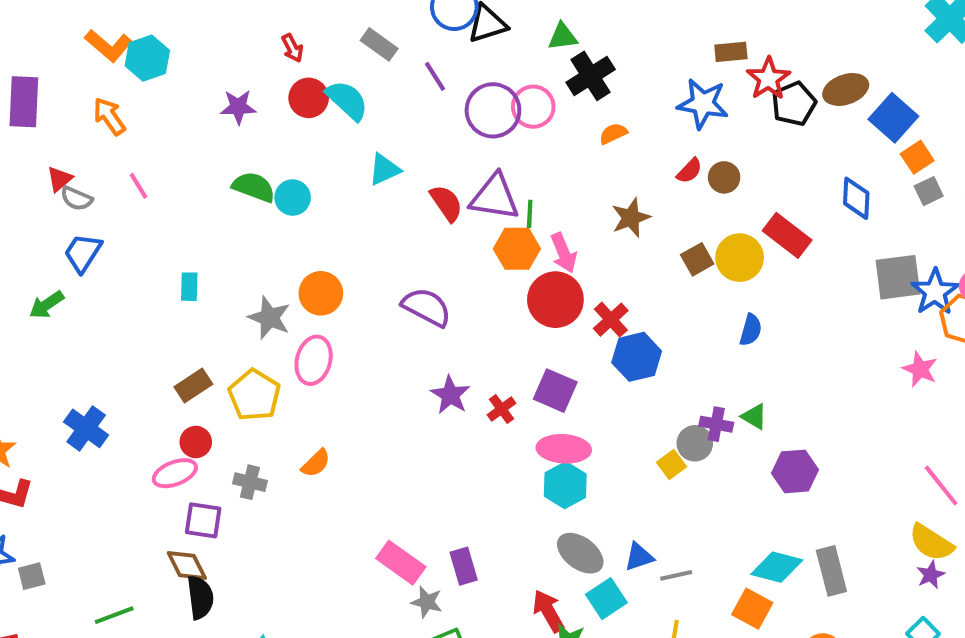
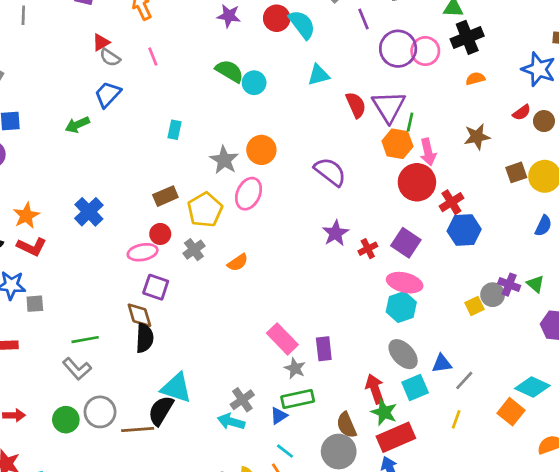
purple triangle: (495, 197) -> (389, 107), turned 39
gray cross: (250, 482) -> (194, 250), moved, turned 30
gray line: (676, 575) -> (464, 380), turned -45

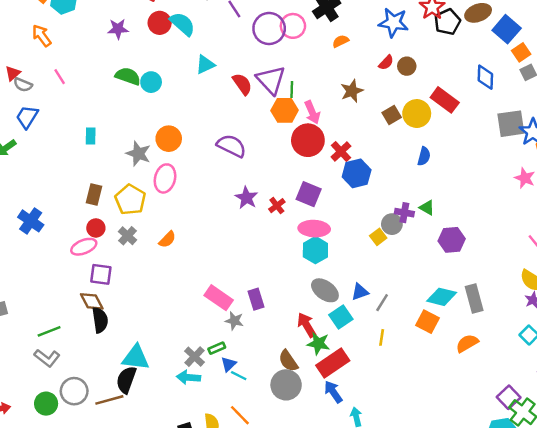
brown rectangle: (165, 196) -> (94, 195), turned -42
green rectangle: (298, 399) -> (217, 348), moved, size x0.6
cyan line: (285, 451) -> (239, 376), moved

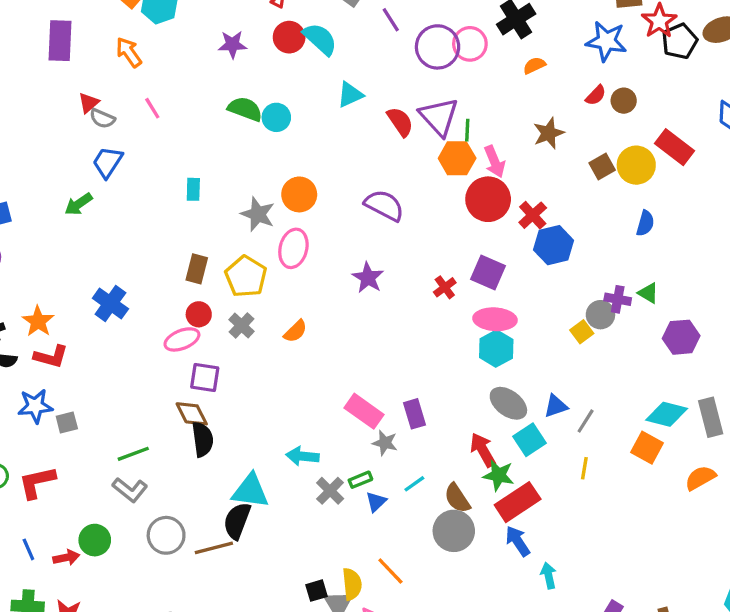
purple star: (246, 198) -> (368, 278), moved
cyan line: (239, 376) -> (414, 484), moved, turned -63
cyan arrow: (188, 377) -> (303, 456), moved
green circle: (46, 404) -> (95, 540), moved

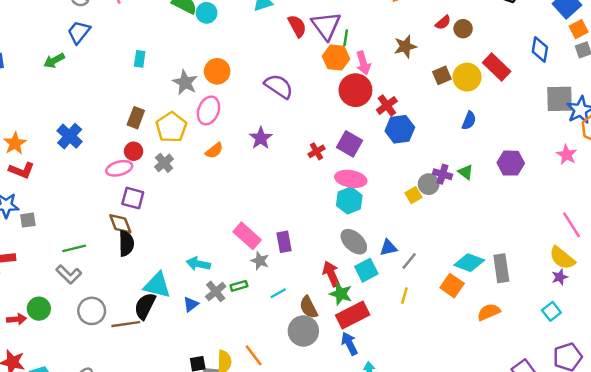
orange semicircle: (295, 331) -> (214, 151), moved
purple hexagon: (681, 337) -> (511, 163), moved
blue triangle: (376, 502) -> (191, 304), moved

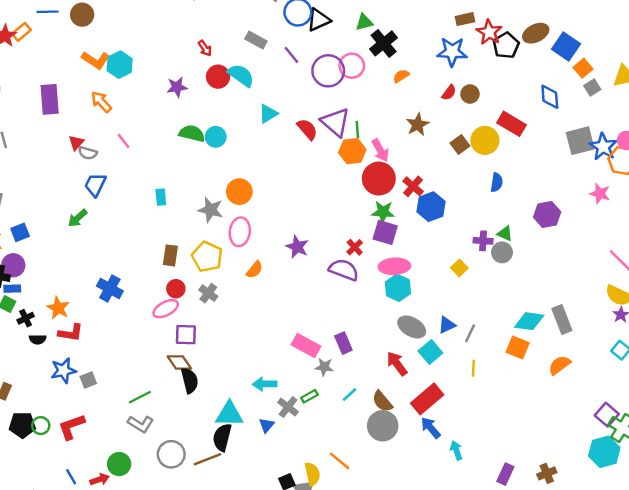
purple semicircle: (279, 86) -> (344, 270), moved
gray circle: (429, 184) -> (502, 252), moved
green star: (341, 294) -> (383, 212), moved

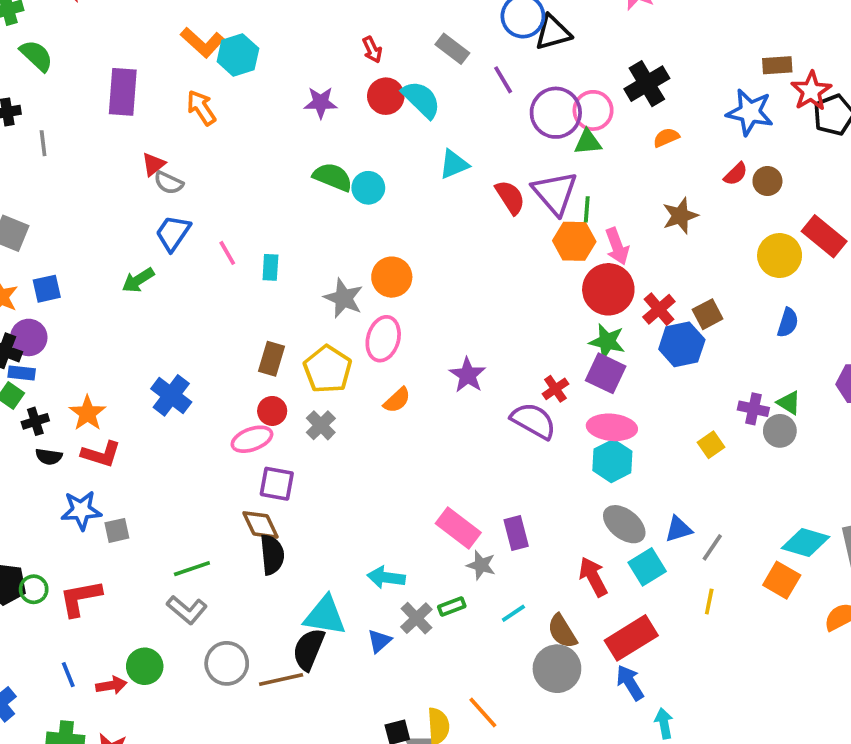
green triangle: (364, 22) -> (588, 142), moved
pink line: (124, 141) -> (227, 253), moved
brown square: (460, 144) -> (708, 314), moved

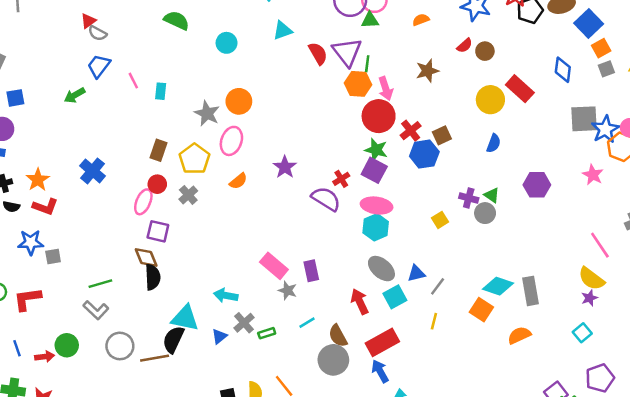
green semicircle: (333, 177) -> (177, 20), moved
pink ellipse: (252, 439) -> (143, 202), turned -50
green rectangle: (452, 607) -> (267, 333), moved

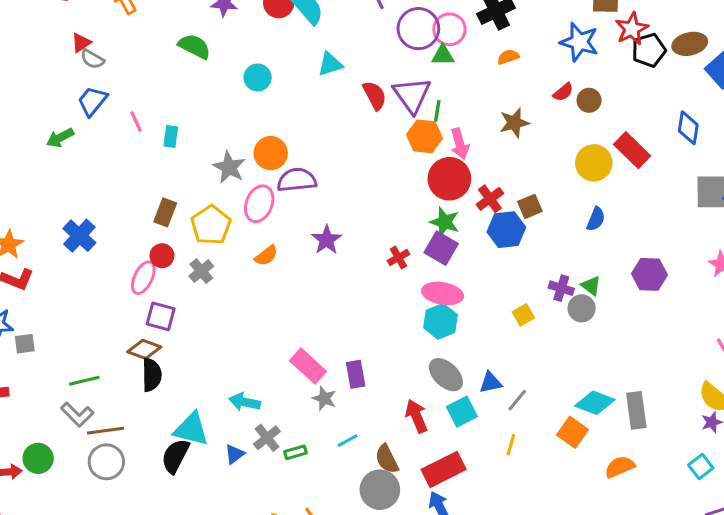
purple semicircle: (326, 199) -> (297, 180), moved, turned -40
brown diamond: (146, 257) -> (144, 349), turned -50
brown line: (155, 358) -> (106, 431), moved

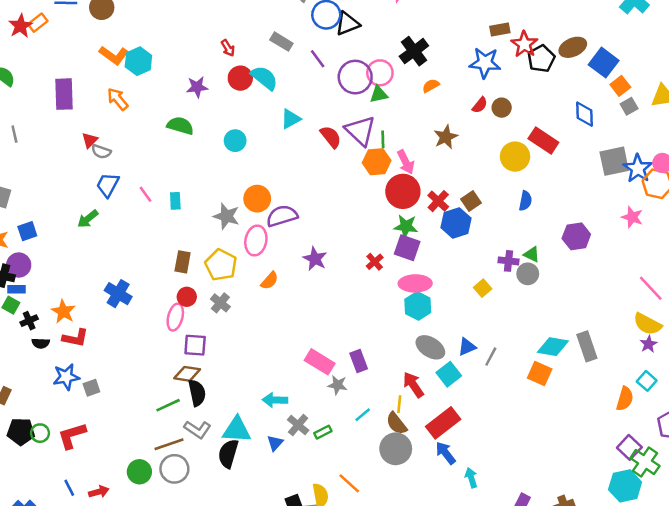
green line: (84, 381) -> (168, 405), moved
gray L-shape: (77, 415) -> (198, 429), moved
yellow line: (511, 445) -> (399, 404), moved
green circle: (38, 458) -> (139, 472), moved
orange semicircle: (620, 467) -> (625, 399), moved, turned 140

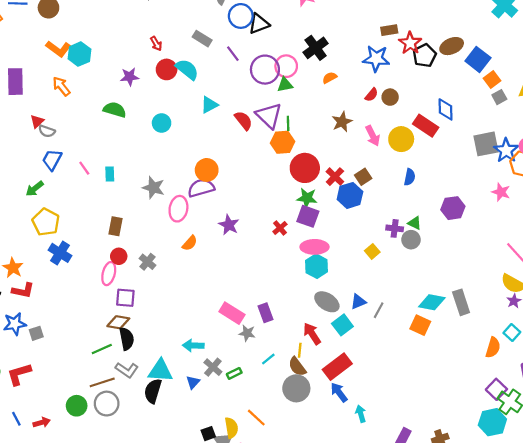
blue diamond: (585, 114) -> (445, 109), moved
pink arrow: (406, 162) -> (373, 136), moved
orange circle: (257, 199) -> (207, 170), moved
yellow pentagon: (221, 265) -> (46, 222), moved

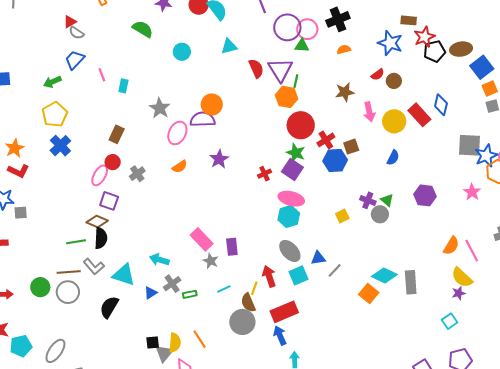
orange semicircle: (493, 348) -> (451, 246), moved
black semicircle: (153, 391) -> (109, 307), moved

